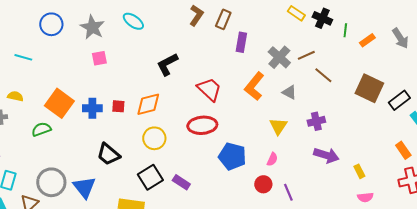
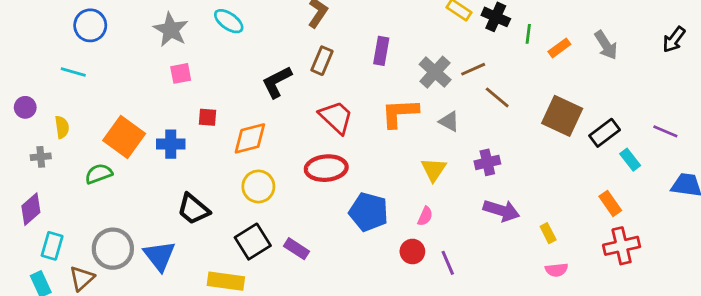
brown rectangle: (223, 19) -> (322, 61), moved
blue circle: (51, 24) -> (90, 25), moved
orange L-shape: (254, 86) -> (400, 113), turned 48
yellow semicircle: (15, 96) -> (62, 127), turned 70
red square: (118, 106) -> (208, 117), moved

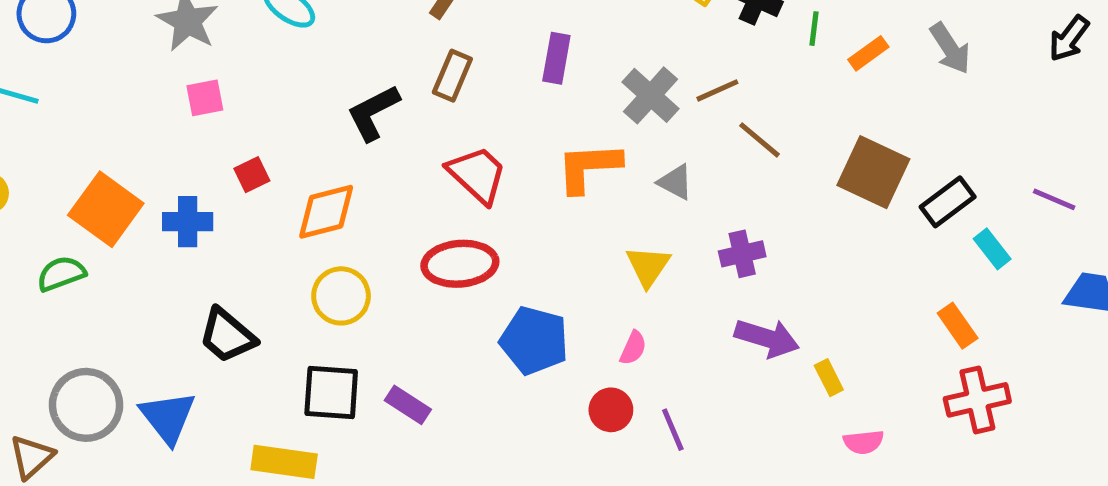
red square: (208, 117) -> (252, 175), turned -30
yellow rectangle: (548, 233) -> (829, 378), moved
black square: (253, 242) -> (331, 392), turned 36

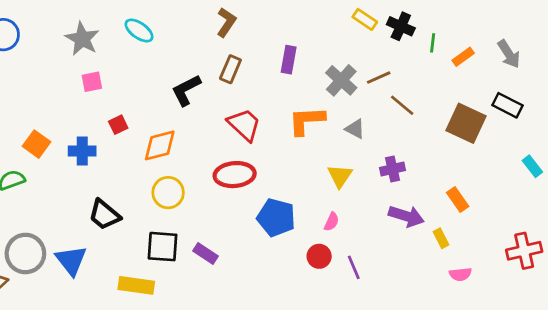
black rectangle: (948, 202) -> (507, 105), moved, turned 64
orange square: (106, 209) -> (36, 144), size x0.7
orange rectangle: (958, 326) -> (458, 199), moved

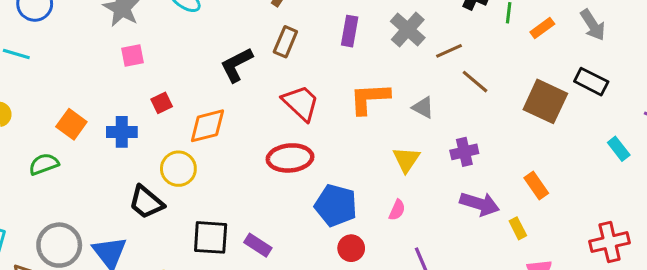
gray cross: (341, 80) -> (408, 30), moved
yellow circle: (168, 193) -> (178, 169), moved
red circle: (319, 256) -> (351, 248), moved

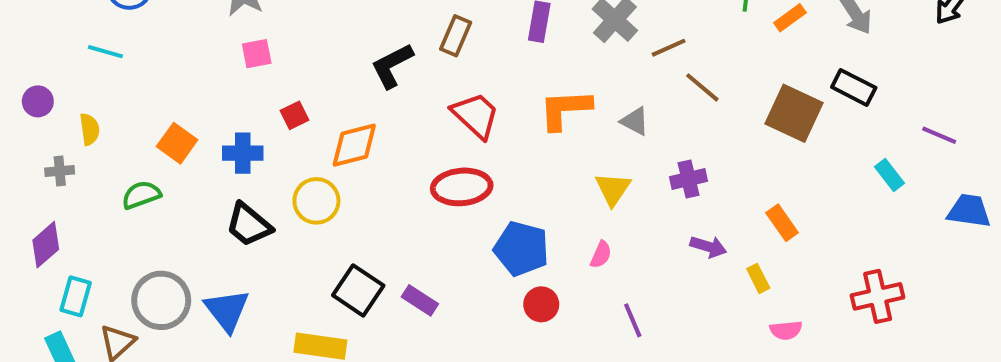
black trapezoid: (146, 202) -> (249, 225), moved
purple arrow: (480, 204) -> (708, 247), size x0.7
black square: (211, 237) -> (358, 290), turned 30

